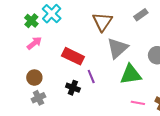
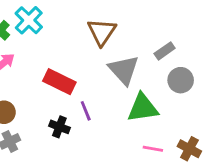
gray rectangle: (141, 15) -> (165, 51), moved
gray triangle: (118, 48) -> (124, 70), turned -30

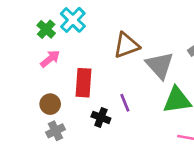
brown triangle: (102, 32) -> (126, 45), moved, turned 36
red rectangle: (59, 82) -> (84, 83), moved, turned 68

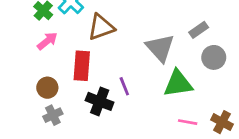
brown triangle: (126, 45) -> (101, 27), moved
black cross: (101, 117) -> (100, 101), size x1.4

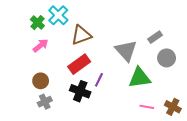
red rectangle: (82, 66) -> (79, 64), moved, turned 50
purple line: (124, 86) -> (99, 80), turned 48

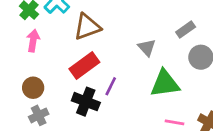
pink arrow: (41, 45) -> (33, 41), turned -42
gray triangle: (126, 51) -> (147, 48), size x0.6

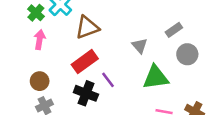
purple line: (111, 86) -> (108, 80), turned -63

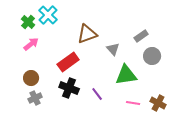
brown triangle: (87, 27) -> (87, 34), moved
pink arrow: (40, 40) -> (31, 44), turned 42
purple line: (108, 80) -> (97, 94), moved

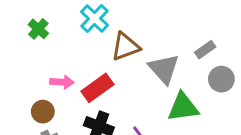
cyan cross: (48, 15) -> (94, 19), moved
pink arrow: (31, 44) -> (62, 82), moved, turned 42
gray triangle: (113, 49) -> (164, 69), size x1.6

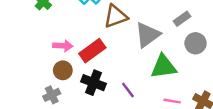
gray triangle: (164, 69) -> (148, 35), turned 36
brown circle: (43, 112) -> (63, 70), moved

